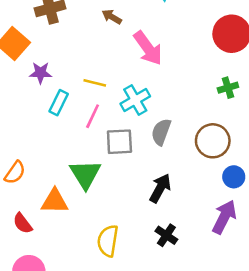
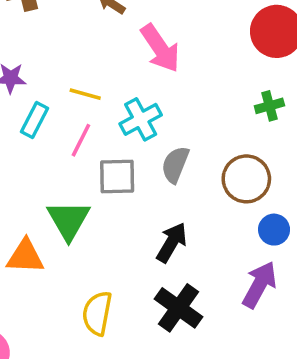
black cross: (166, 235) -> (178, 308), size x1.5

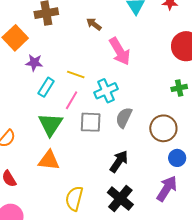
green triangle: (69, 220) -> (50, 124), moved
orange triangle: (25, 256) -> (49, 160), moved

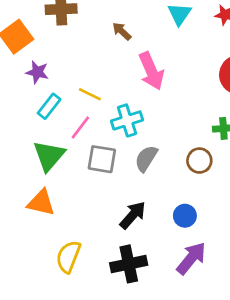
brown circle: (163, 128) -> (199, 161), moved, size x0.7
blue circle: (177, 158) -> (185, 216), moved
black cross: (120, 199) -> (129, 264), turned 32

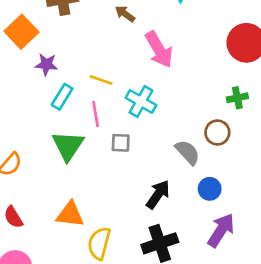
cyan cross: (127, 120) -> (141, 101), turned -36
pink line: (80, 127) -> (96, 114), turned -40
gray semicircle: (146, 158) -> (188, 152), moved, turned 112
gray square: (102, 159) -> (121, 143), size x0.7
orange triangle: (41, 203) -> (70, 214), moved

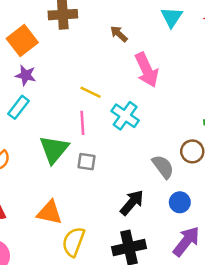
purple star: (46, 64) -> (26, 75), moved
cyan rectangle: (62, 97) -> (18, 107), moved
gray square: (121, 143) -> (87, 162), moved

